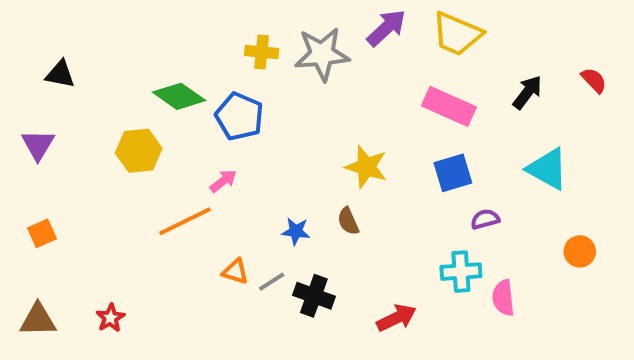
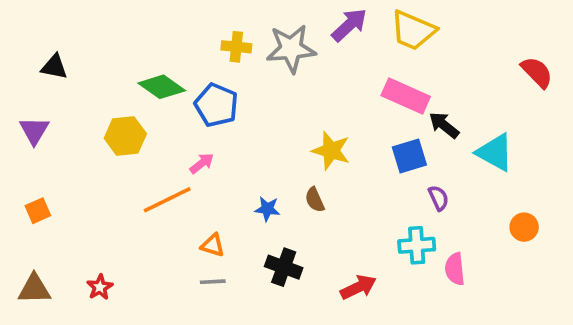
red semicircle: (594, 80) -> (537, 72), size x1.4
black arrow: (527, 92) -> (444, 125), moved, turned -88
purple semicircle: (485, 219) -> (438, 198), turned 80
gray line: (272, 282) -> (213, 282), moved, turned 30

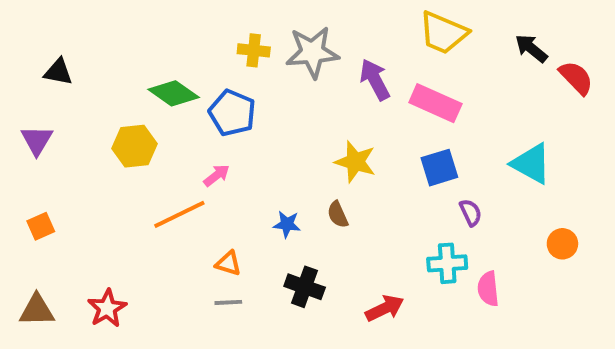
purple arrow: (349, 25) -> (375, 80), moved, turned -75
black arrow: (444, 125) -> (531, 48), moved
red star: (100, 287) -> (107, 308), size x1.4

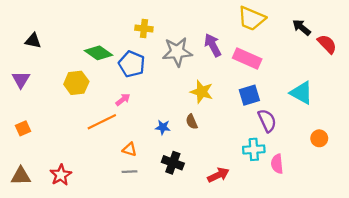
gray star: (312, 52) -> (177, 52), moved
purple semicircle: (471, 213) -> (267, 121), size x1.5

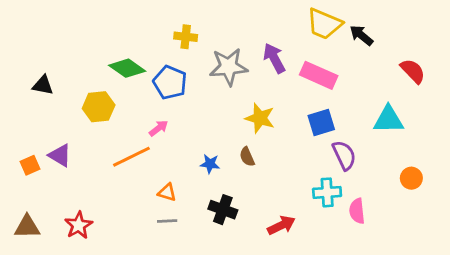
black arrow: (301, 27) -> (361, 35), moved
black triangle: (33, 41) -> (43, 85), moved
red semicircle: (327, 44) -> (413, 71), moved
purple triangle: (21, 80) -> (60, 155), moved, turned -30
cyan triangle: (301, 93) -> (388, 120), turned -30

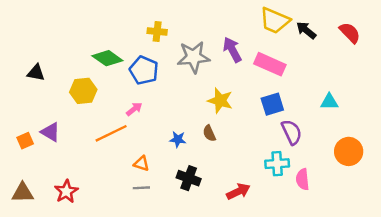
red semicircle: (413, 71) -> (350, 33), moved
cyan triangle: (388, 120) -> (329, 102), size x0.7
orange circle: (411, 178) -> (349, 151), size x1.5

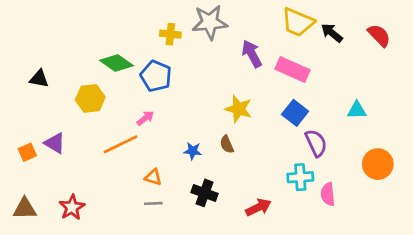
gray star: (193, 57) -> (210, 22), moved
blue square: (272, 104) -> (295, 113), turned -35

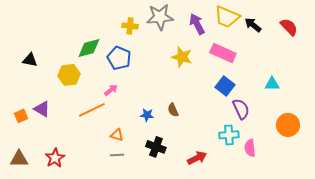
purple arrow: (252, 54) -> (197, 24), moved
green diamond: (117, 63) -> (89, 48), turned -50
yellow star: (239, 109) -> (182, 57), moved

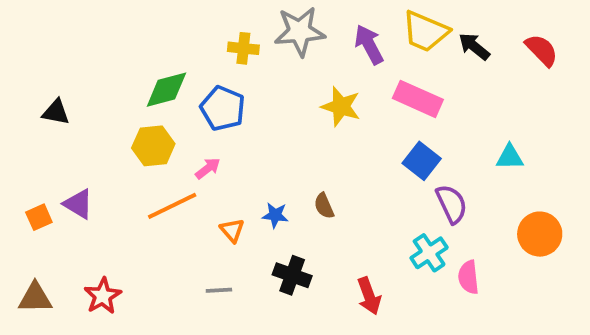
yellow hexagon: (69, 75) -> (153, 146), moved
orange triangle: (117, 135) -> (232, 230), moved, turned 32
cyan cross: (229, 135) -> (429, 253), turned -30
red arrow: (197, 158) -> (369, 296), turned 96

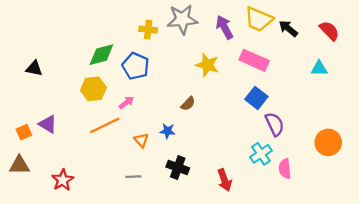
cyan triangle: (510, 157) -> (319, 68), moved
brown semicircle: (324, 206) -> (188, 104), moved, turned -112
brown triangle: (35, 298) -> (19, 165), moved

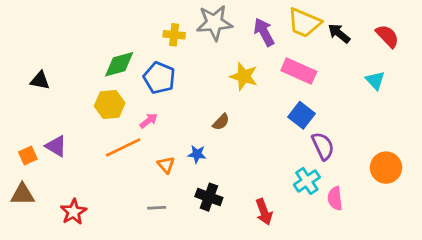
cyan triangle: (319, 68) -> (375, 80), turned 48

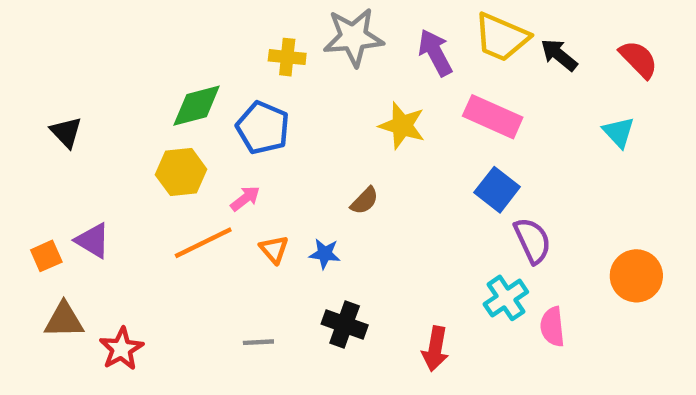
black triangle: (40, 80) -> (66, 132), turned 35
orange triangle: (166, 165) -> (274, 249), moved
brown triangle: (23, 194) -> (64, 320), moved
red arrow: (264, 212) -> (435, 349), turned 30

